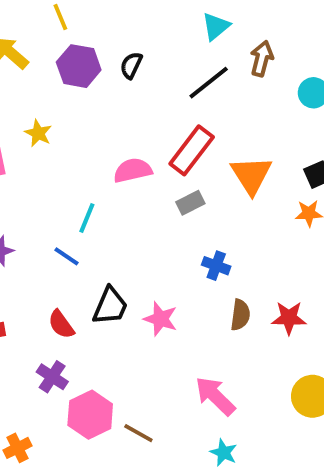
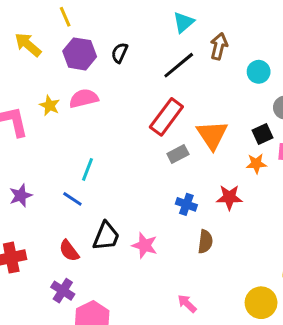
pink semicircle: (133, 170) -> (84, 98), moved
gray rectangle: (190, 203) -> (178, 154), moved
red star: (289, 318) -> (229, 197), moved
pink arrow: (215, 396) -> (187, 304), size x0.6

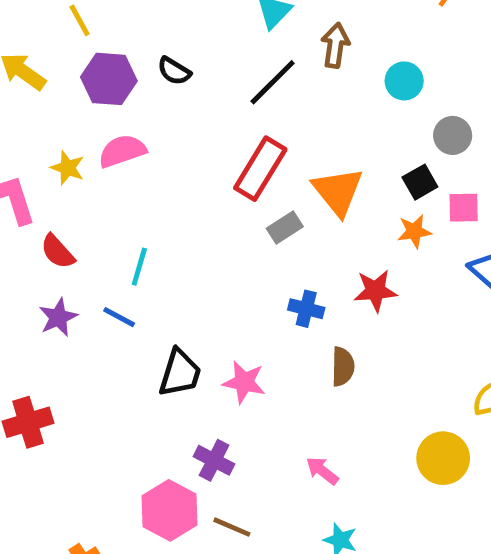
black semicircle: (120, 53) -> (174, 71), turned -78
purple star: (21, 196) -> (58, 317), moved
red semicircle: (69, 251) -> (58, 252), moved
purple cross: (63, 291) -> (214, 460), moved

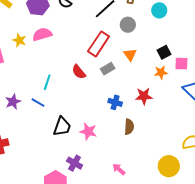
gray circle: (453, 135) -> (128, 25), moved
orange triangle: (338, 191) -> (130, 55), size x0.6
red semicircle: (58, 252) -> (79, 72), moved

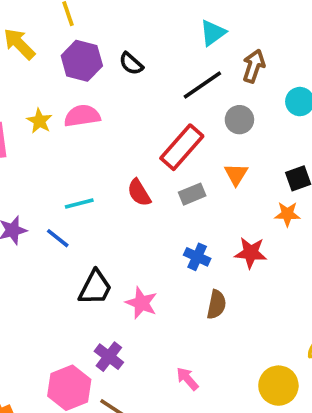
cyan line: (47, 82) -> (79, 204), turned 49

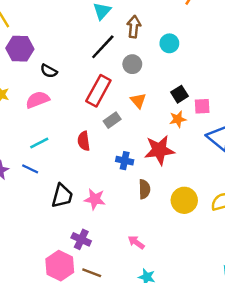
black semicircle: (131, 64) -> (49, 71), moved
pink semicircle: (82, 116) -> (38, 100), moved
red semicircle: (139, 193) -> (84, 141), moved, turned 36
red star: (251, 253) -> (159, 150), size x1.4
yellow circle: (278, 386) -> (184, 200), moved

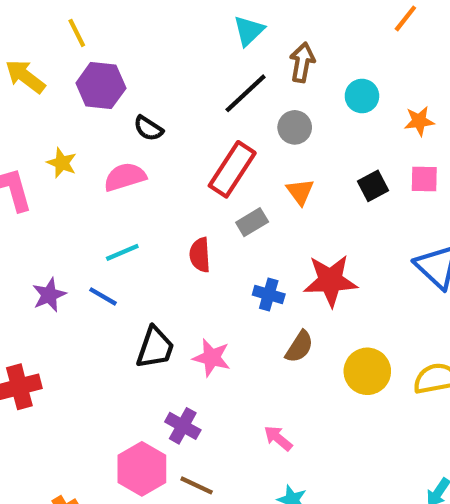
pink square: (202, 106) -> (424, 179), moved
orange star: (178, 119) -> (419, 121), moved
brown semicircle: (144, 189) -> (299, 347), turned 30

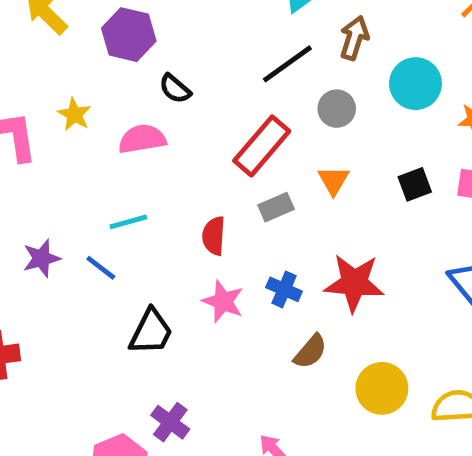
cyan circle: (362, 96) -> (415, 84), size x1.4
pink star: (212, 358) -> (223, 301), moved

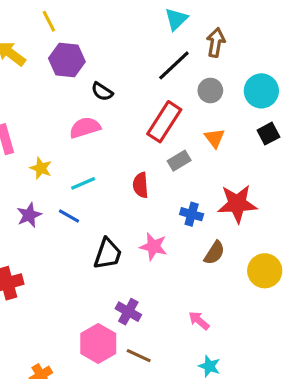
cyan circle: (415, 84) -> (261, 91), moved
yellow star: (74, 114) -> (41, 168), moved
pink star: (223, 301) -> (153, 247), moved

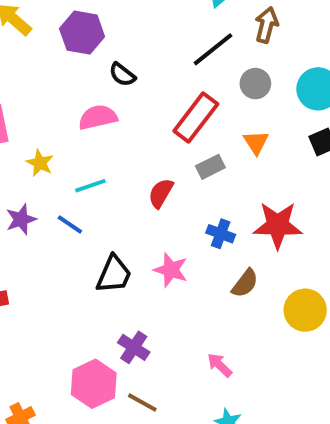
red semicircle: (141, 185) -> (161, 193), turned 30

